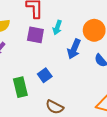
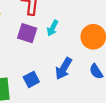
blue arrow: (74, 49) -> (64, 69), moved

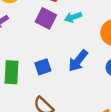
cyan arrow: (53, 28) -> (73, 17), turned 35

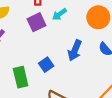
purple square: (46, 18) -> (36, 22), turned -36

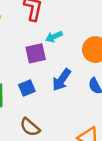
purple square: (36, 22) -> (36, 53), moved

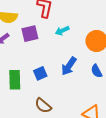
purple square: (36, 53) -> (30, 34), moved

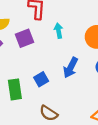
cyan arrow: (62, 31) -> (59, 31), turned 112

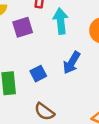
cyan arrow: (59, 31) -> (61, 21), size x1.5

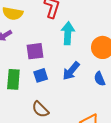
purple square: (23, 27) -> (35, 51), moved

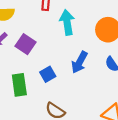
purple square: (35, 51) -> (25, 44), moved, turned -36

